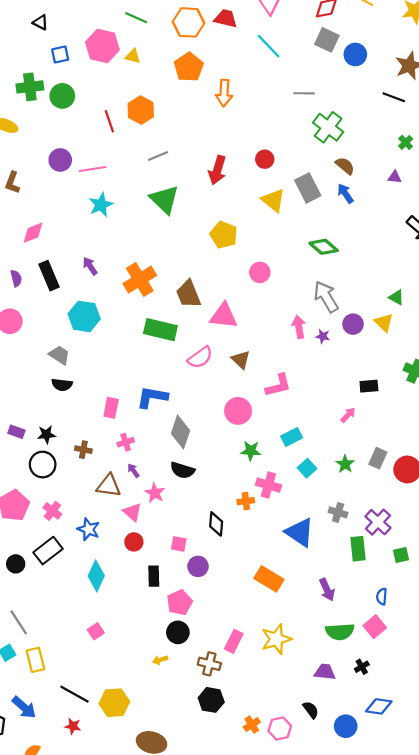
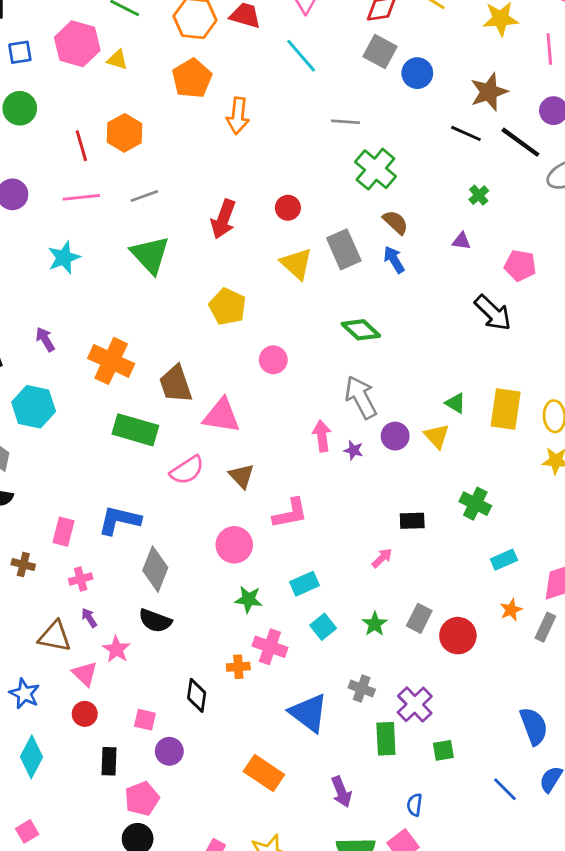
pink line: (93, 169) -> (81, 197), moved
orange cross: (140, 280) -> (111, 361), turned -36
brown cross: (83, 450) -> (23, 565), moved

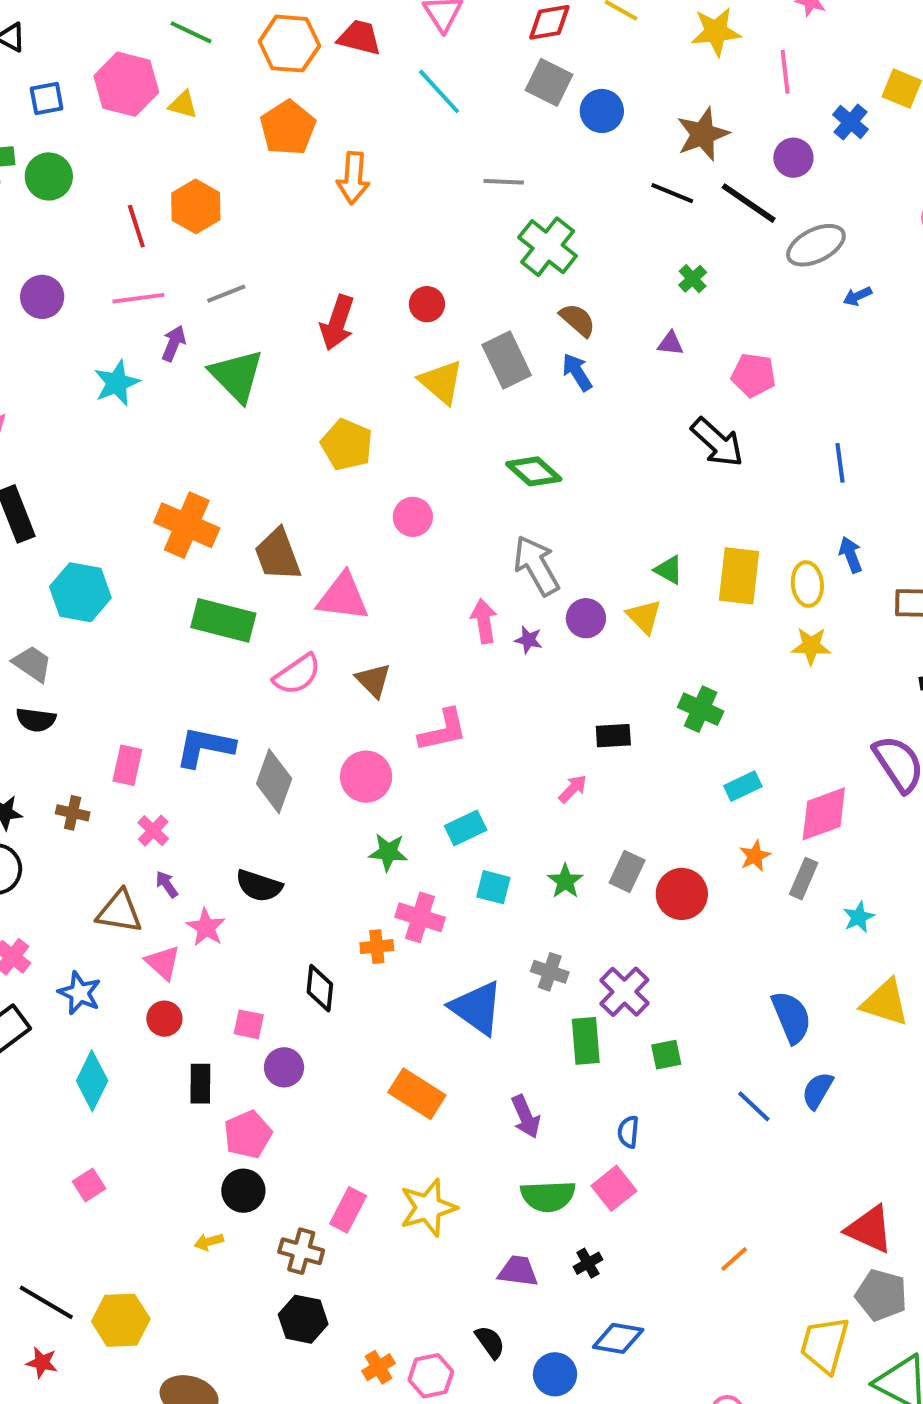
purple arrow: (45, 339) -> (174, 343), moved, turned 55
gray diamond: (155, 569) -> (274, 781), moved
pink cross: (81, 579) -> (153, 831), turned -30
cyan square: (323, 627) -> (493, 887), turned -35

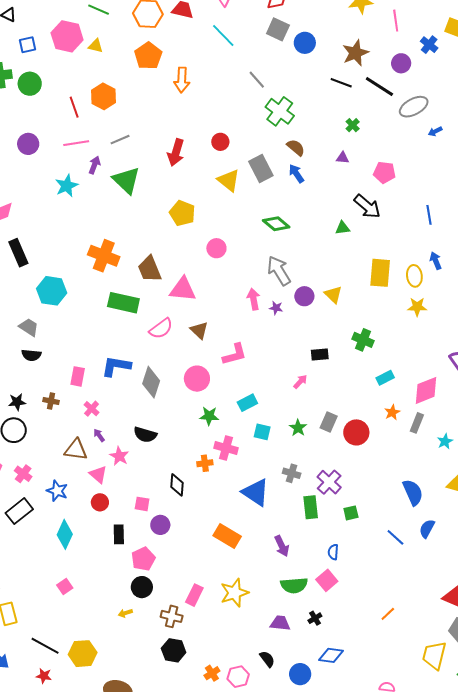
gray line: (504, 182) -> (257, 80), turned 48
green triangle: (669, 570) -> (343, 228), moved, turned -35

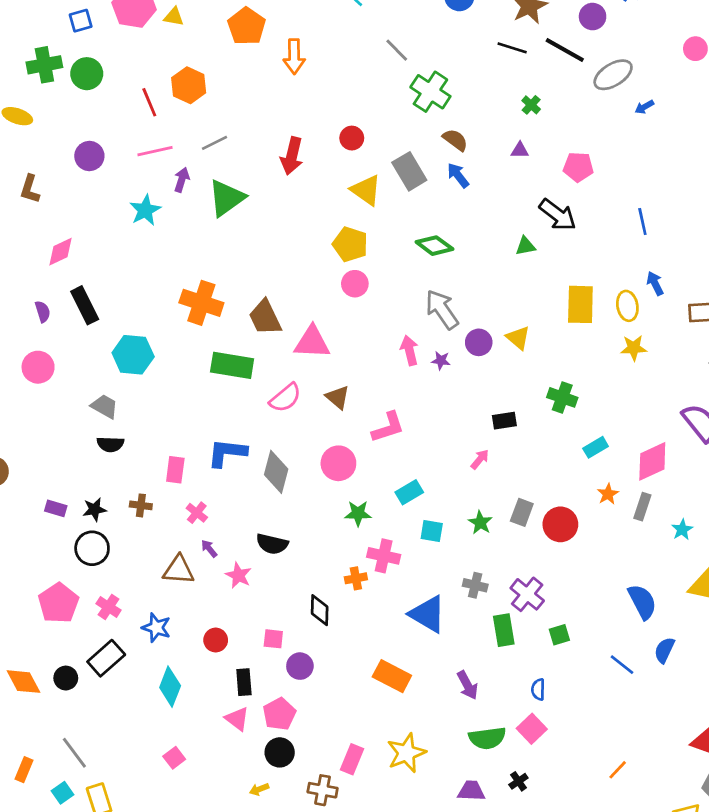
green triangle: (126, 180) -> (226, 198), turned 44
yellow pentagon: (182, 213) -> (350, 244), moved
pink triangle: (98, 474) -> (237, 719), moved

